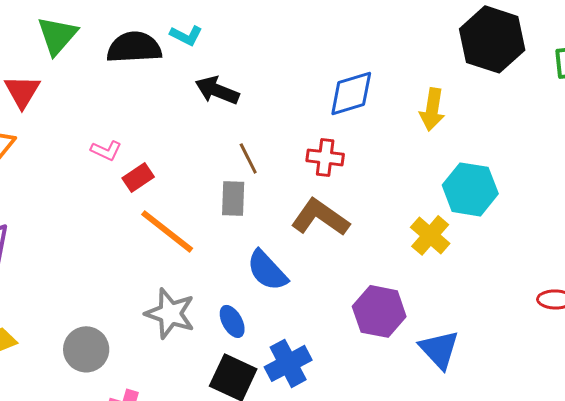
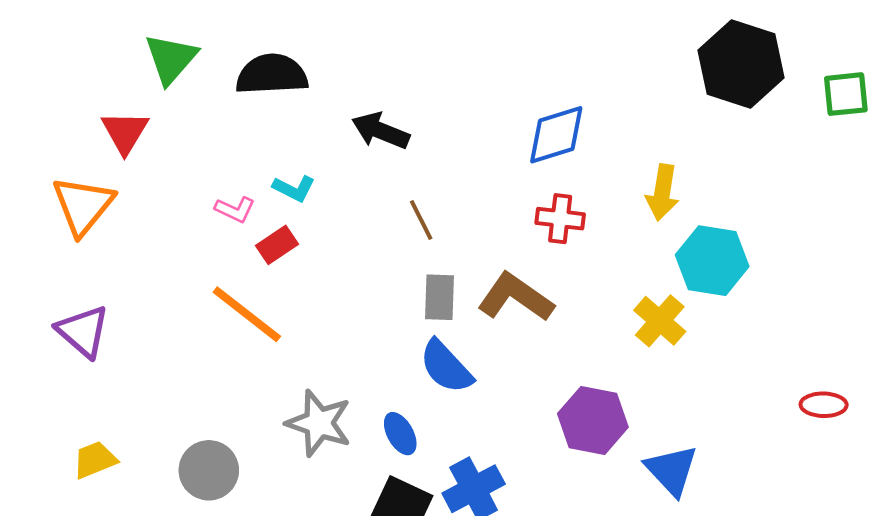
cyan L-shape: (186, 35) -> (294, 188), moved
yellow arrow: (432, 109) -> (662, 192), moved
red cross: (325, 157) -> (560, 219), moved
gray rectangle: (233, 198) -> (440, 297), moved
orange line: (167, 231) -> (247, 314), moved

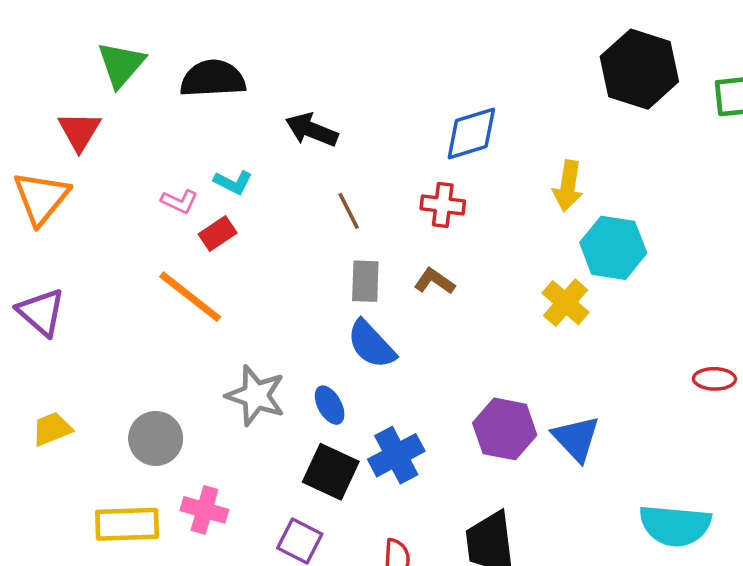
red cross: (560, 219) -> (443, 205), moved
brown L-shape: (516, 297) -> (434, 281), size x0.6
purple hexagon: (593, 420) -> (505, 429), moved

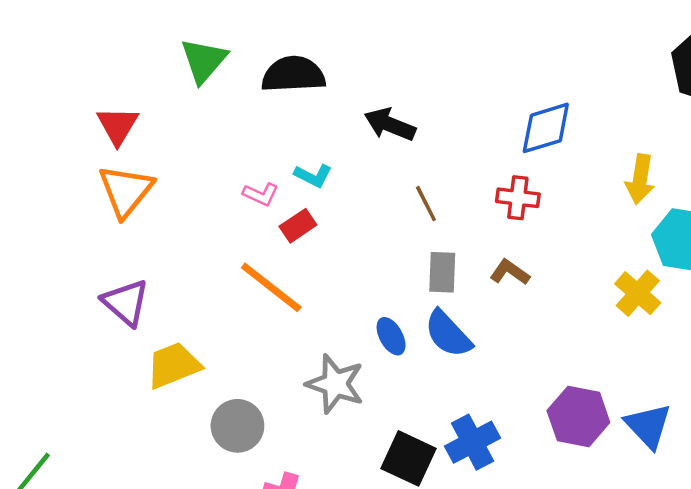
red triangle: (79, 131) -> (118, 126), moved
blue ellipse: (330, 405) -> (391, 336), moved
yellow trapezoid: (52, 429) -> (173, 365), moved, size x1.4

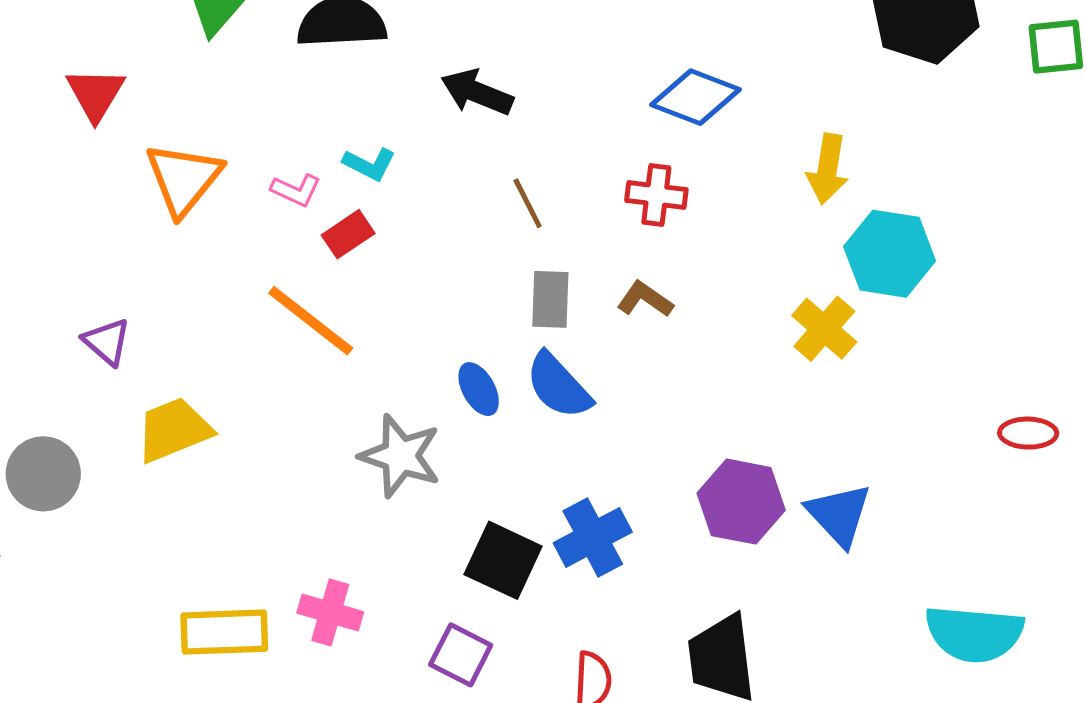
blue diamond: (546, 128) -> (695, 97), turned 38
orange triangle: (126, 191) -> (183, 179), moved
purple triangle: (126, 302) -> (107, 342), size x0.7
gray circle: (237, 426) -> (43, 474), moved

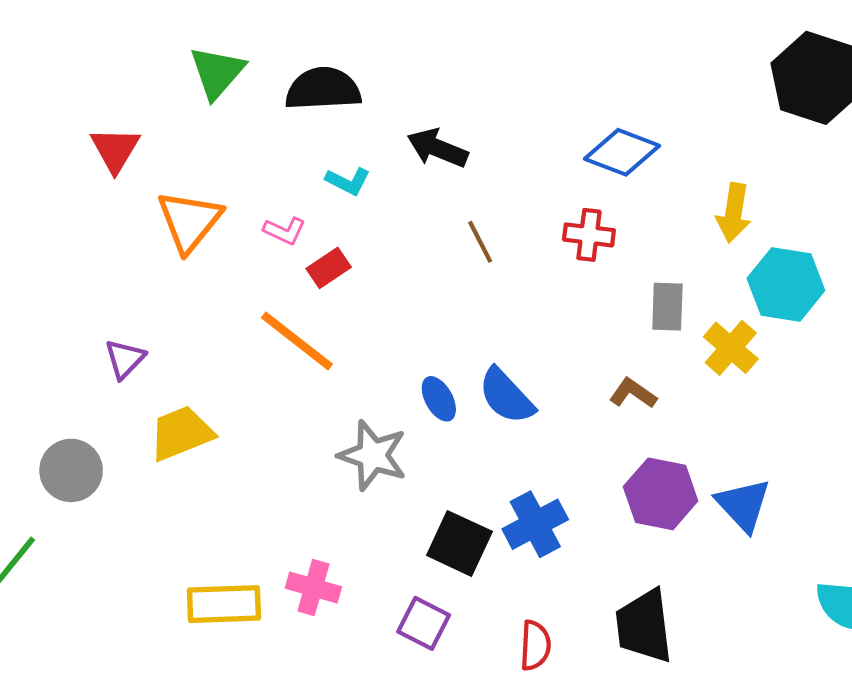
cyan L-shape: (369, 164) -> (348, 181), moved
gray rectangle: (550, 299) -> (667, 307), moved
brown L-shape: (645, 299) -> (633, 393), moved
purple triangle: (107, 342) -> (125, 359), turned 33

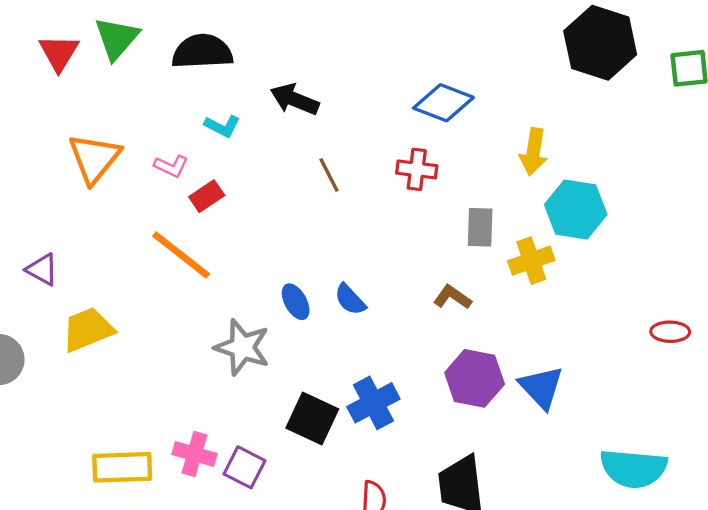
red triangle: (115, 150) -> (59, 53), moved
yellow cross: (731, 348) -> (531, 261), turned 30
purple triangle: (125, 359) -> (42, 269), turned -45
blue semicircle: (506, 396) -> (350, 299), size x0.7
purple square: (424, 623) -> (244, 467), moved

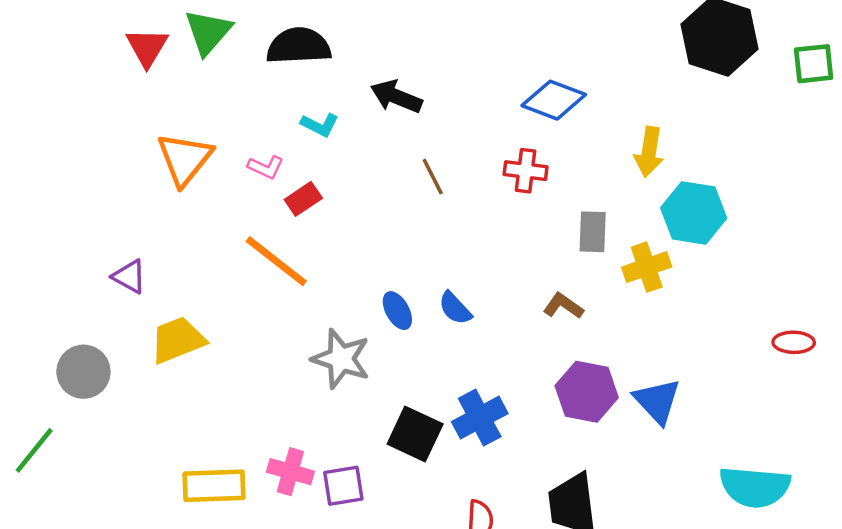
purple square: (244, 467) -> (343, 486), turned -36

